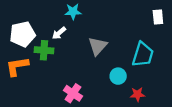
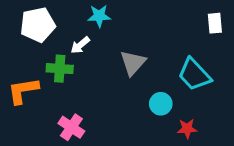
white pentagon: (22, 34) -> (38, 25), moved
cyan trapezoid: (143, 55) -> (194, 74), turned 120
pink cross: (73, 93) -> (71, 127), moved

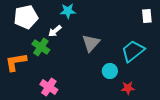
green cross: (60, 69) -> (41, 47), turned 30
cyan trapezoid: (194, 74) -> (133, 51), turned 95

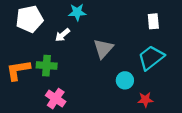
white rectangle: (147, 16) -> (153, 21), moved
green cross: (41, 47) -> (47, 66), moved, turned -30

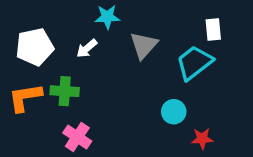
white pentagon: (30, 19) -> (35, 47), moved
gray triangle: (103, 49) -> (144, 45), moved
cyan trapezoid: (151, 58) -> (194, 63), moved

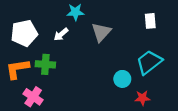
cyan trapezoid: (194, 63) -> (149, 62), moved
pink cross: (77, 137) -> (33, 97), moved

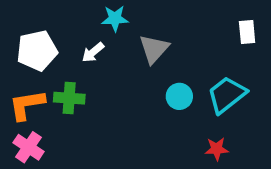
white rectangle: (150, 21) -> (247, 32), moved
cyan circle: (122, 79) -> (179, 96), moved
pink cross: (33, 97) -> (29, 147), moved

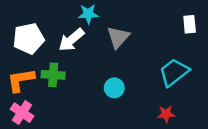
white arrow: (93, 52) -> (71, 40), size x1.5
cyan circle: (179, 96) -> (114, 88), moved

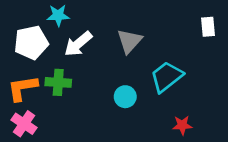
cyan star: (88, 14) -> (58, 15), moved
cyan trapezoid: (174, 72) -> (167, 77), moved

